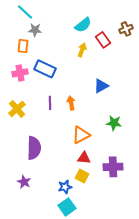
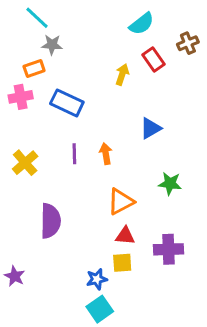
cyan semicircle: (83, 25) -> (142, 24), moved
orange rectangle: (23, 46) -> (34, 69), turned 64
pink cross: (20, 73) -> (21, 97), moved
yellow square: (82, 176) -> (122, 263), turned -32
purple star: (24, 182) -> (15, 276), moved

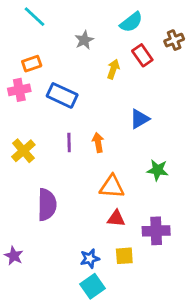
gray star: (52, 45) -> (84, 40), moved, turned -30
orange triangle: (121, 201) -> (112, 187), turned 32
yellow square: (122, 263) -> (124, 256), moved

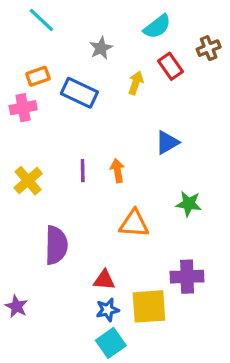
blue rectangle: (62, 95) -> (79, 93), moved
red triangle: (116, 218) -> (104, 280), moved
yellow square: (124, 256) -> (149, 306), size x1.6

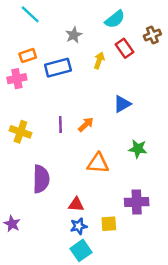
blue rectangle: (79, 93) -> (58, 68), turned -40
orange arrow: (117, 171) -> (86, 125), turned 56
yellow cross: (28, 181) -> (20, 132), turned -30
yellow square: (149, 306) -> (109, 224), size x0.6

